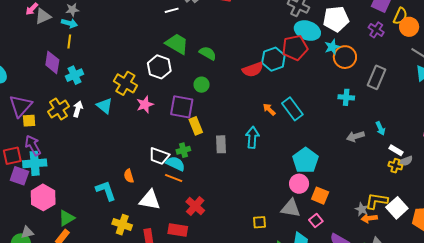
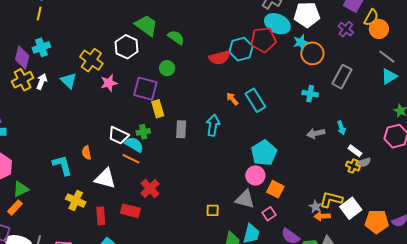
purple diamond: (52, 62) -> (22, 58), moved

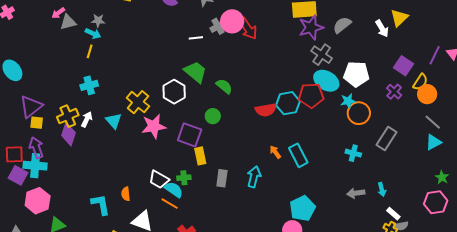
purple diamond: (22, 58) -> (69, 134), moved
pink star: (109, 83) -> (154, 126), size x1.4

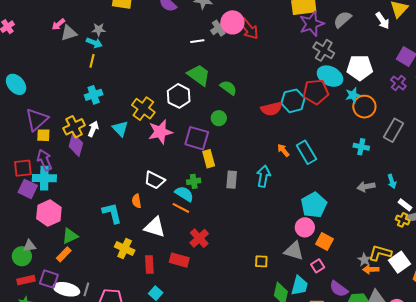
white trapezoid: (159, 179) -> (155, 180), moved

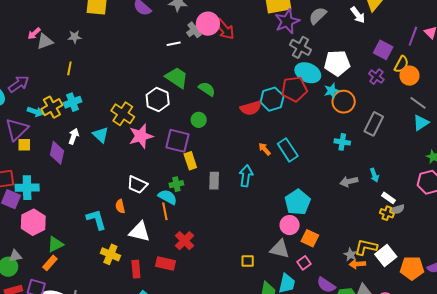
cyan arrow: (94, 43) -> (35, 112), moved
yellow cross: (74, 127) -> (52, 107), moved
purple arrow: (45, 160) -> (19, 84), moved, turned 80
orange line: (181, 208) -> (165, 211), turned 54

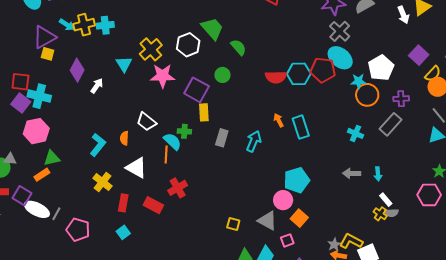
white pentagon: (337, 63) -> (381, 68), moved, turned 30
purple cross: (376, 77) -> (401, 99), moved, turned 35
white arrow: (74, 136) -> (97, 86), moved
cyan L-shape: (96, 220) -> (98, 145), turned 40

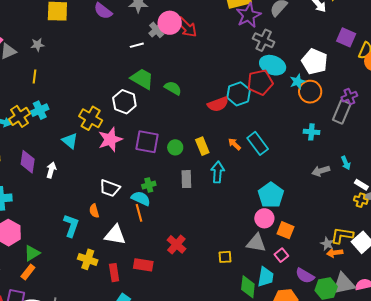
green circle: (222, 75) -> (175, 147), moved
purple cross: (401, 99) -> (349, 97), moved
yellow rectangle: (204, 112) -> (202, 146), moved
red cross: (178, 188) -> (176, 244), moved

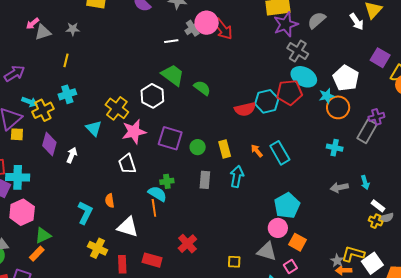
yellow cross: (19, 116) -> (43, 110), moved
white trapezoid: (110, 188) -> (127, 164), moved, turned 45

